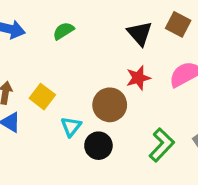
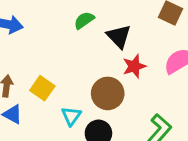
green semicircle: (63, 31) -> (84, 20), moved
black triangle: (140, 33) -> (119, 36), moved

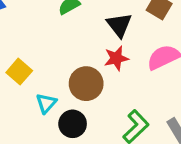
black triangle: (119, 36) -> (119, 25), moved

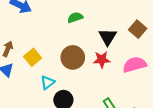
brown circle: (86, 84) -> (73, 57), moved

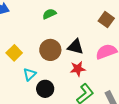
black triangle: (108, 37) -> (75, 47), moved, turned -42
red star: (102, 60) -> (78, 69), moved

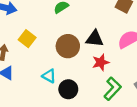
yellow square: (14, 53) -> (27, 39), moved
cyan triangle: (30, 74) -> (49, 76), turned -40

